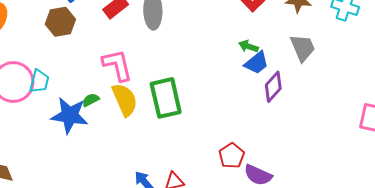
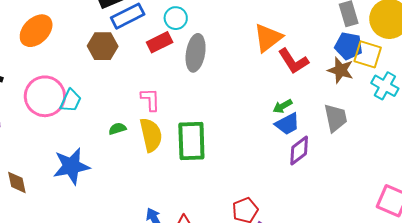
green arrow: (248, 46) -> (283, 106), turned -60
pink L-shape: (117, 65) -> (150, 100), size x0.7
blue star: (70, 115) -> (71, 166), moved, turned -30

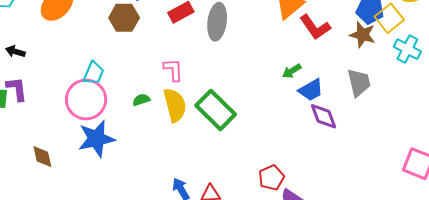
yellow square: (368, 54) -> (389, 18), turned 36
pink circle: (45, 96) -> (86, 100), moved
green arrow: (283, 106) -> (292, 71), moved
green rectangle: (191, 141) -> (216, 110), turned -42
purple diamond: (299, 151) -> (324, 116), turned -72

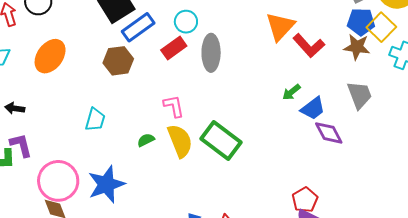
pink circle: (86, 100) -> (58, 181), moved
red pentagon: (271, 178) -> (305, 200), moved

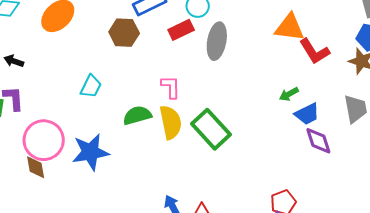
orange triangle: (280, 26) -> (290, 27), turned 44
green semicircle: (146, 140) -> (137, 115), size x1.6

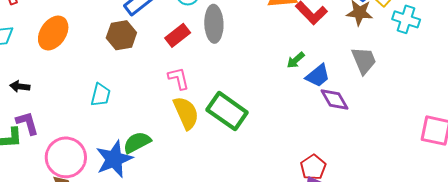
red rectangle: (181, 30) -> (178, 35), moved
green semicircle: (137, 115) -> (137, 142), moved

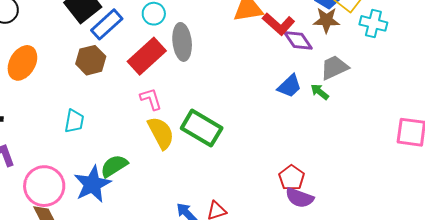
red rectangle: (178, 35) -> (147, 56), size x1.5
green arrow: (296, 60) -> (320, 92), moved, turned 84
gray trapezoid: (364, 60) -> (334, 67), turned -88
purple diamond: (334, 100) -> (298, 40), moved

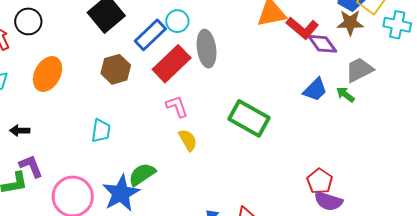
blue rectangle: (107, 24) -> (150, 35), moved
green rectangle: (202, 128) -> (249, 118), moved
yellow semicircle: (161, 133) -> (188, 140), size x0.7

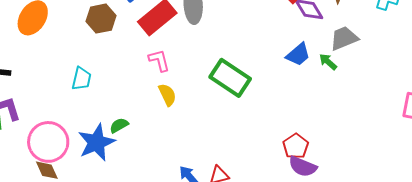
green semicircle: (142, 174) -> (119, 125), size x0.7

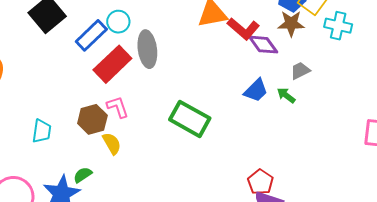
brown hexagon: (101, 19) -> (92, 119), moved
gray trapezoid: (344, 38) -> (300, 71), size x0.7
yellow semicircle: (167, 95) -> (112, 143), moved

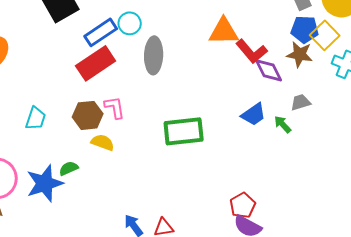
red rectangle: (112, 64) -> (96, 63), moved
green rectangle: (190, 119) -> (184, 131), turned -45
yellow semicircle: (112, 143) -> (103, 142), turned -50

